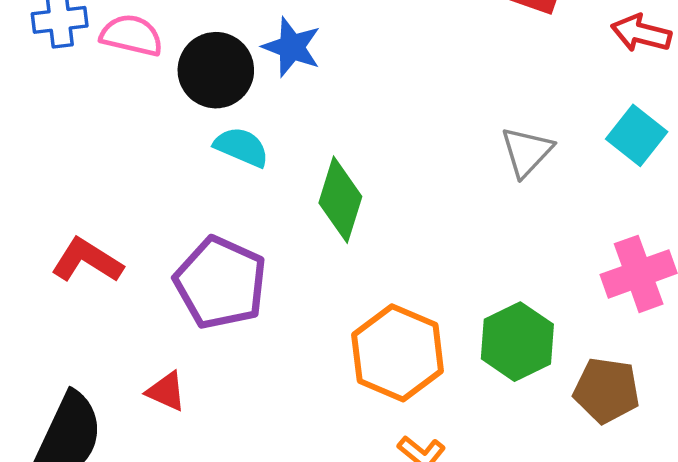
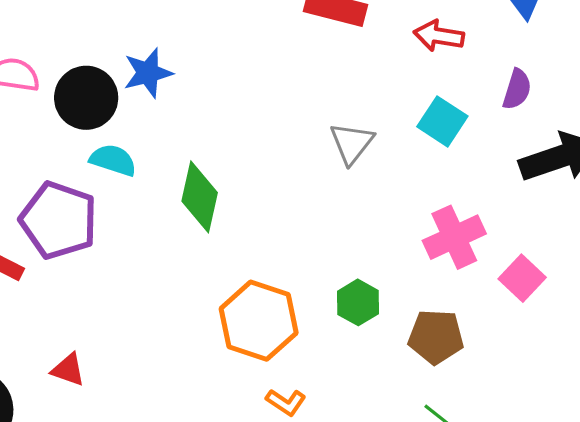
blue star: (292, 47) -> (148, 73), turned -30
purple pentagon: (221, 283) -> (59, 220), moved
green hexagon: (517, 342) -> (358, 302), size x0.7

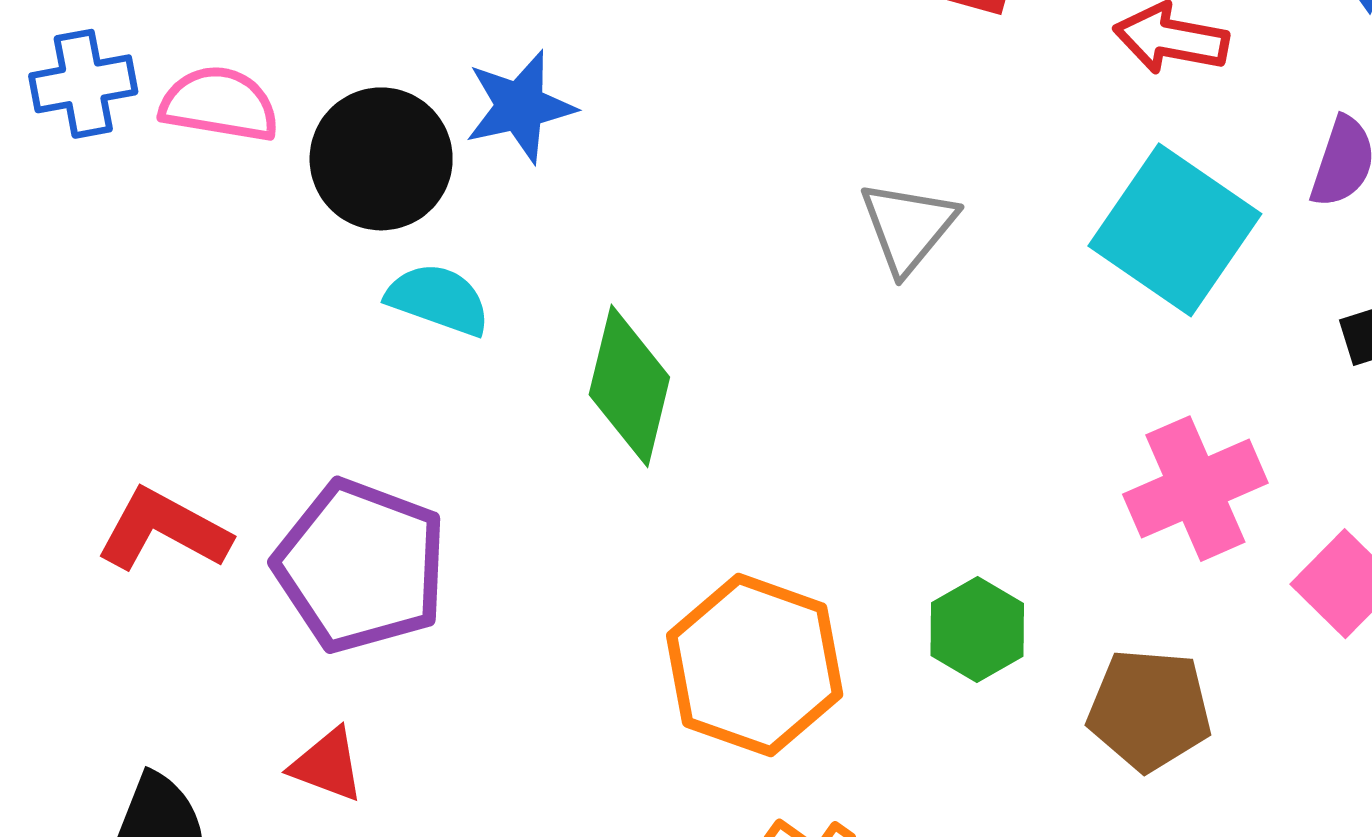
cyan square: (442, 121) -> (1175, 230), size x1.5
gray triangle: (352, 143) -> (908, 227), moved
purple pentagon: (59, 220) -> (361, 566), moved

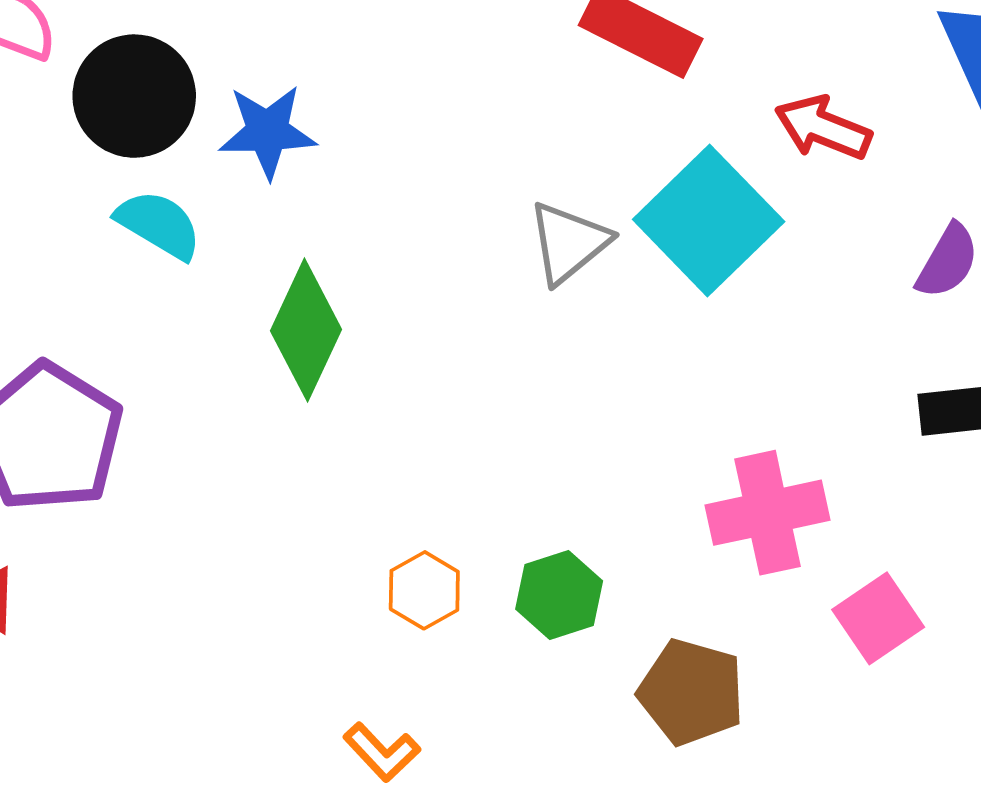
blue star: (520, 107) -> (267, 131), moved
cyan square: (1175, 230) -> (709, 221), moved
orange hexagon: (755, 665) -> (424, 590), moved, size x0.5

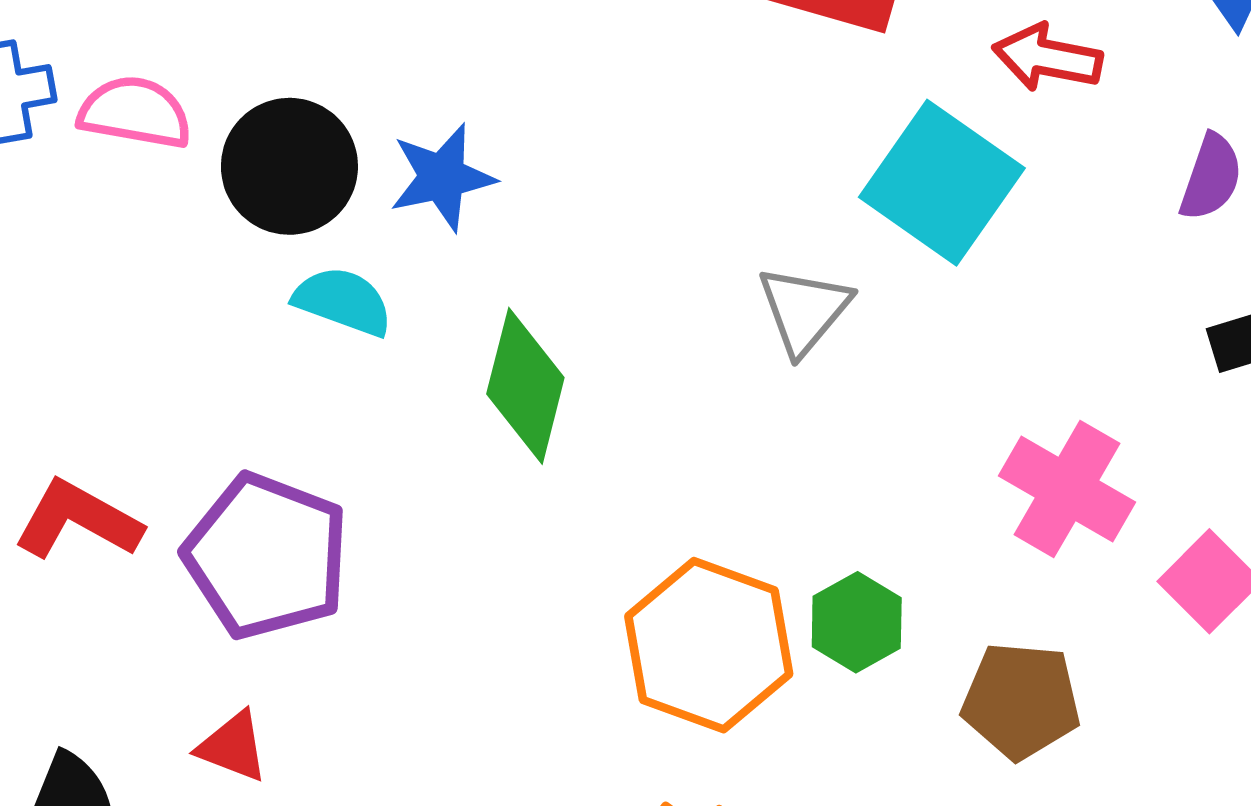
gray triangle: (569, 243) -> (804, 310), moved
pink cross: (768, 513) -> (1067, 489), turned -37
orange hexagon: (424, 590) -> (709, 645), size x2.0

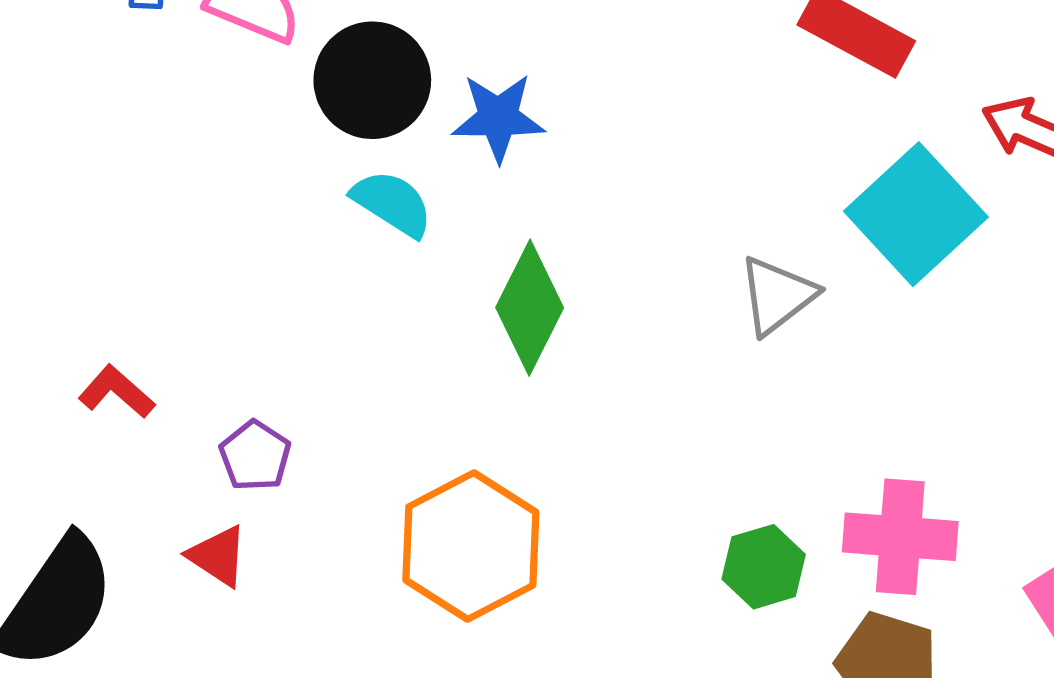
pink cross: (1067, 489) -> (900, 537), moved, turned -38
red L-shape: (78, 520) -> (116, 392), moved, size x0.7
purple pentagon: (266, 556) -> (255, 456), moved, size x0.5
orange hexagon: (709, 645) -> (471, 546), moved

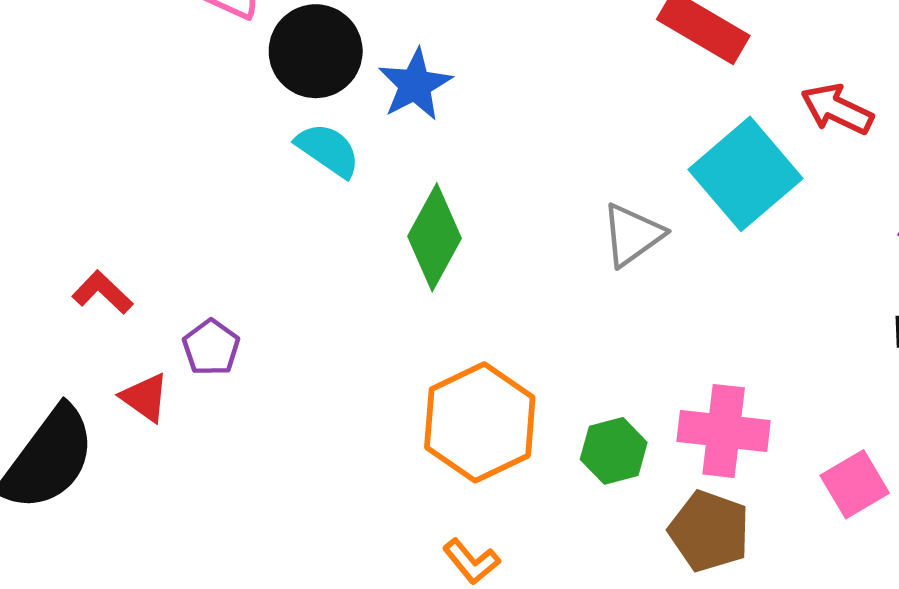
blue star: (498, 118) -> (415, 85), turned -30
orange hexagon: (471, 546) -> (480, 422), moved
red triangle: (218, 556) -> (145, 397), moved

